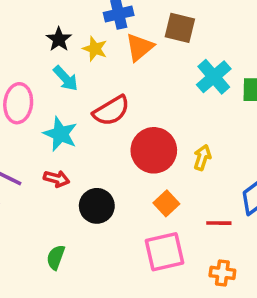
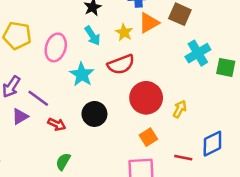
yellow star: (95, 49) -> (124, 32), moved
red arrow: (57, 179) -> (57, 124), moved
black circle: (97, 206) -> (94, 114), moved

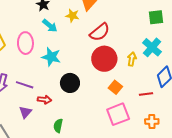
cyan cross: (198, 53) -> (152, 47), moved
red semicircle: (121, 64) -> (100, 32), moved
purple triangle: (20, 116) -> (25, 112), moved

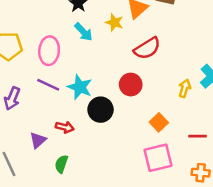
cyan star: (51, 57) -> (80, 87), moved
red circle: (104, 59) -> (131, 85), moved, size x0.7
purple line: (25, 85) -> (48, 85), moved
green semicircle: (58, 126) -> (61, 164), moved

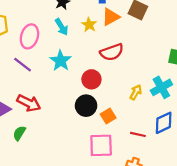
cyan star: (80, 87) -> (61, 61), moved
black circle: (101, 110) -> (86, 106), moved
red arrow: (65, 127) -> (29, 103), size x1.5

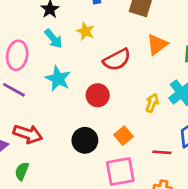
orange triangle: (111, 17) -> (157, 44), moved
black circle: (86, 106) -> (85, 140), moved

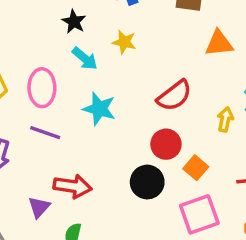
orange triangle: (157, 44) -> (219, 43), turned 40
red semicircle: (117, 60) -> (174, 96), moved
red circle: (98, 95) -> (166, 144), moved

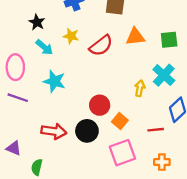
red semicircle: (174, 96) -> (101, 46), moved
red arrow: (73, 186) -> (54, 131), moved
purple triangle: (39, 207) -> (14, 148), turned -49

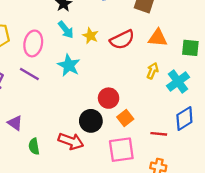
yellow star: (71, 36) -> (90, 36), moved
yellow arrow: (140, 88) -> (153, 71), moved
red arrow: (54, 131) -> (71, 141), moved
green semicircle: (37, 167) -> (34, 146), turned -35

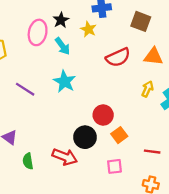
yellow star: (90, 36) -> (88, 29), moved
pink ellipse: (33, 43) -> (38, 32), moved
pink square: (121, 150) -> (115, 166), size x0.6

